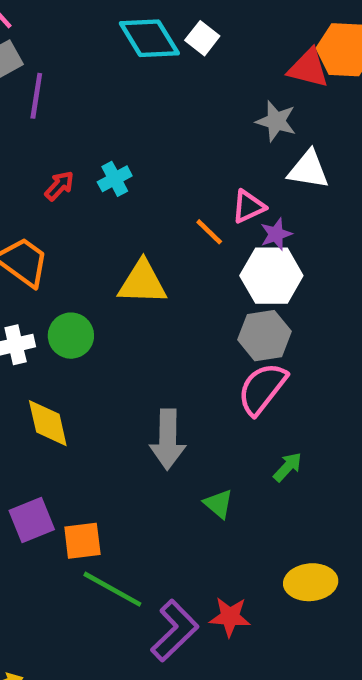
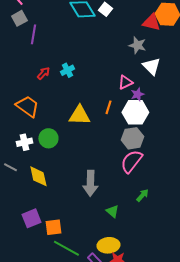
white triangle: (308, 170) -> (151, 66), turned 36
orange line: (209, 232) -> (108, 107), moved, turned 64
yellow ellipse: (311, 582) -> (108, 245), moved

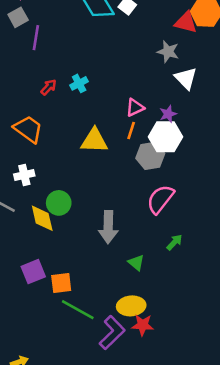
pink triangle: (125, 82) -> (135, 108), moved
green circle: (48, 138) -> (59, 203), moved
gray hexagon: (132, 138) -> (150, 156), moved

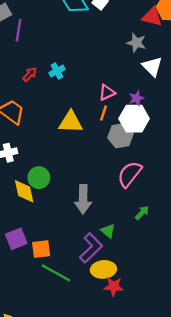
purple L-shape: (112, 333) -> (91, 248), moved

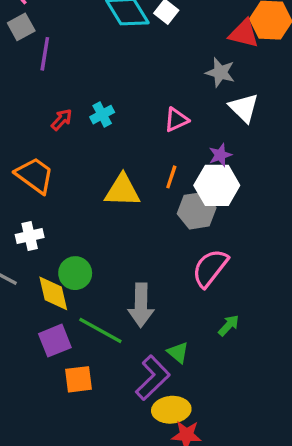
pink triangle: (107, 93) -> (176, 120), moved
purple square: (16, 239) -> (55, 341), moved
green line: (56, 273) -> (100, 330), moved

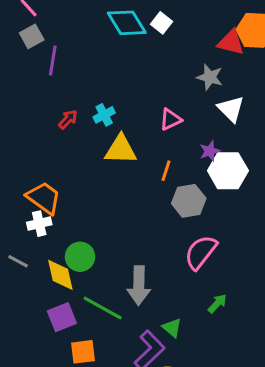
orange trapezoid: (35, 175) -> (44, 198), moved
white hexagon: (217, 185) -> (228, 171), moved
yellow triangle: (122, 190) -> (121, 150), moved

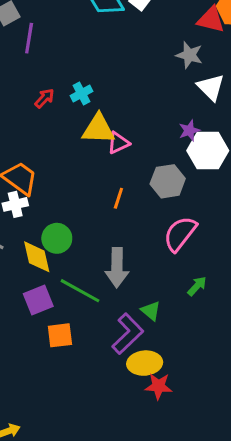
pink triangle: (171, 119) -> (118, 143), moved
orange line: (166, 171) -> (118, 198), moved

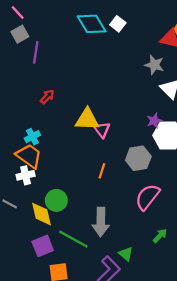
cyan cross: (81, 94) -> (32, 137), moved
pink triangle: (118, 143) -> (102, 130), turned -42

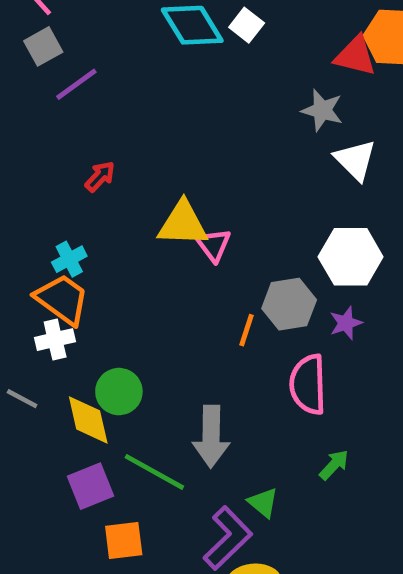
purple line: (36, 52) -> (76, 84), turned 45
purple star: (154, 121) -> (346, 323), moved
orange line: (102, 171) -> (247, 330), moved
pink semicircle: (147, 197) -> (308, 384), turned -40

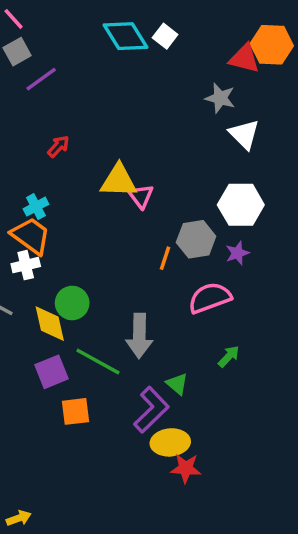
pink semicircle: (308, 384) -> (210, 298), turned 72

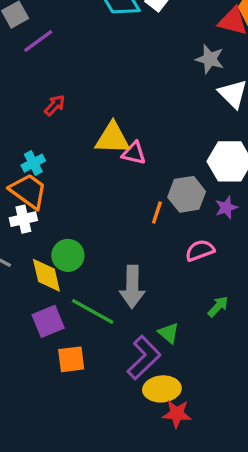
pink triangle: (141, 196) -> (134, 153), turned -40
pink semicircle: (210, 298) -> (200, 250), size x0.7

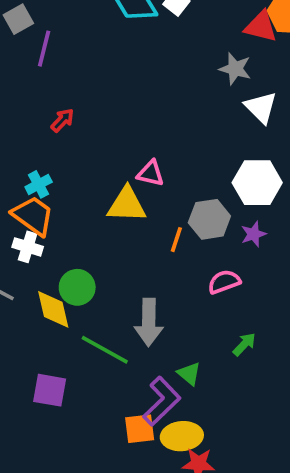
purple line: (38, 41) -> (44, 49), turned -40
yellow triangle: (112, 138) -> (127, 205), moved
white cross: (23, 219) -> (28, 247), turned 30
purple square: (48, 321) -> (50, 390), moved, turned 32
orange square: (71, 359) -> (140, 429), moved

